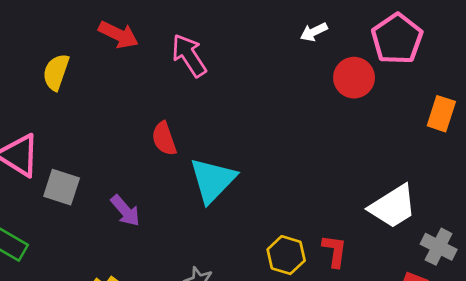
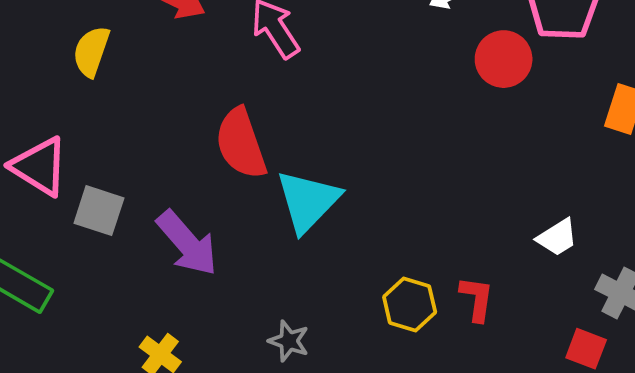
red semicircle: (164, 139) -> (241, 143), size x1.5
white trapezoid: (393, 207) -> (557, 237), size x0.6
purple arrow: (125, 211) -> (187, 243), size x1.5

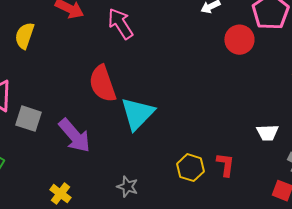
white trapezoid: (557, 237) -> (267, 133), turned 30

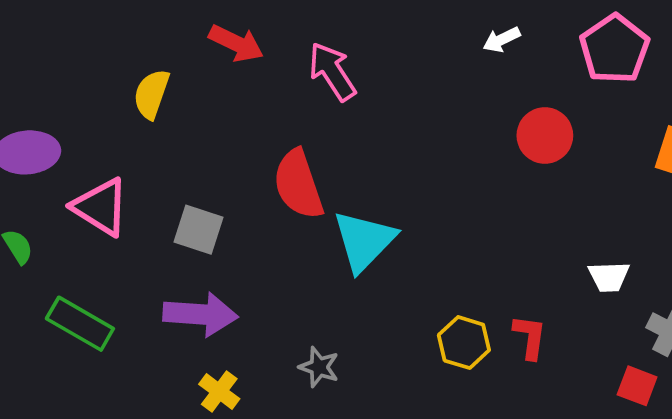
red circle: (239, 40) -> (545, 135), moved
gray square: (28, 119) -> (199, 230), moved
purple arrow: (74, 136) -> (200, 314), moved, turned -45
gray star: (127, 187) -> (319, 367), moved

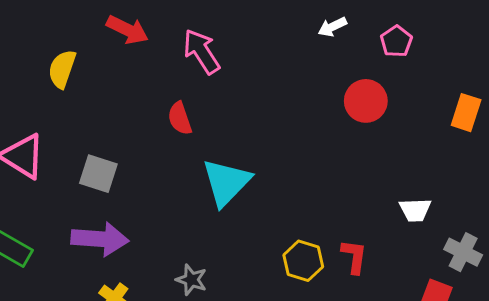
pink pentagon: (615, 49) -> (396, 41), moved, size x0.6
red semicircle: (298, 184) -> (180, 118), moved, size x0.6

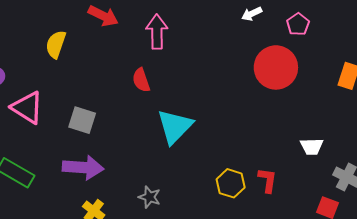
pink arrow: (202, 52) -> (157, 32), turned 32
red circle: (366, 101) -> (276, 67), size x1.4

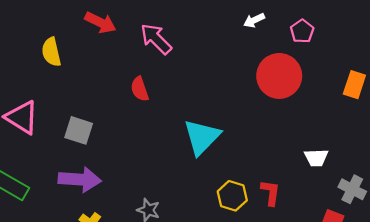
pink arrow: (157, 32) -> (156, 39), turned -44
yellow semicircle: (56, 44) -> (51, 52), turned -32
cyan triangle: (175, 126) -> (202, 137), moved

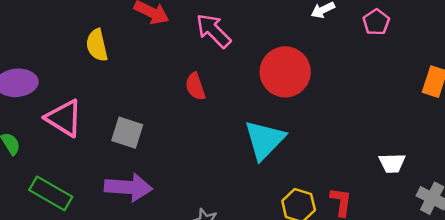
red circle: (279, 76) -> (285, 72), moved

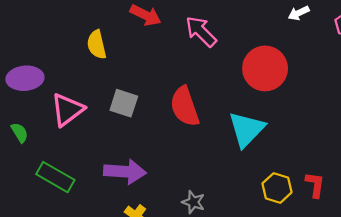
red semicircle: (195, 86) -> (185, 106), moved, size x1.6
pink triangle: (64, 118) -> (67, 110), turned 51
gray square: (127, 133) -> (124, 103), moved

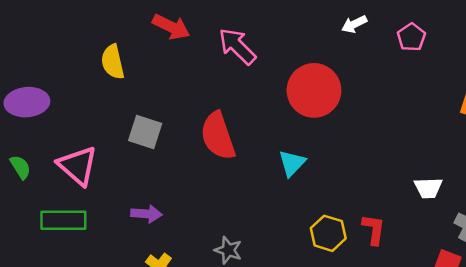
pink triangle: (67, 110) -> (78, 166), moved, turned -42
cyan triangle: (247, 129) -> (292, 163), size x0.6
purple arrow: (125, 172) -> (146, 214), size x0.6
green rectangle: (55, 177) -> (63, 220), turned -30

